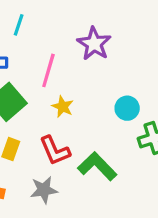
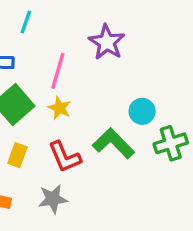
yellow star: (63, 107) -> (60, 108), moved
green L-shape: (97, 166) -> (113, 143), moved

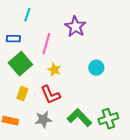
yellow star: (60, 108) -> (54, 70), moved
green L-shape: (113, 143) -> (79, 118), moved
green cross: (171, 143) -> (108, 119), moved

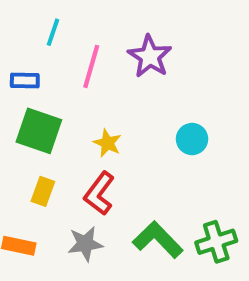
pink line: (46, 44) -> (91, 66), moved
green square: (20, 64) -> (39, 131), turned -30
red L-shape: (50, 95) -> (99, 193), turned 60

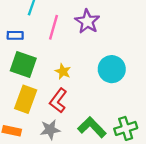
cyan circle: (192, 139) -> (112, 69), size x1.5
yellow rectangle: (43, 191) -> (26, 99), size x1.6

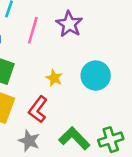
yellow star: (63, 71) -> (54, 78), moved
gray star: (50, 130) -> (29, 141), turned 30

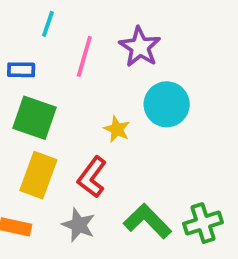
cyan circle: (96, 76) -> (167, 104), moved

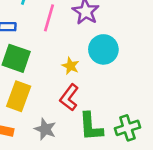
red L-shape: (92, 177) -> (69, 98), moved
green L-shape: (147, 221) -> (91, 127), turned -140

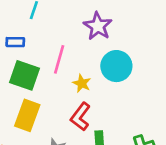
pink line: (49, 18) -> (59, 59), moved

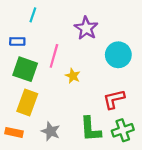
cyan circle: (116, 66) -> (118, 55), moved
red L-shape: (80, 117) -> (114, 99), moved, turned 40

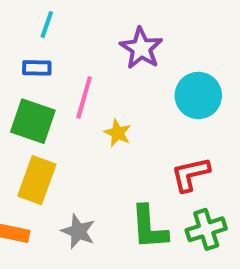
blue rectangle: (17, 41) -> (37, 68), moved

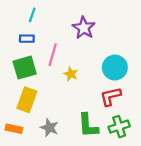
cyan circle: (198, 95) -> (115, 68), moved
green square: (33, 121) -> (25, 68), turned -35

